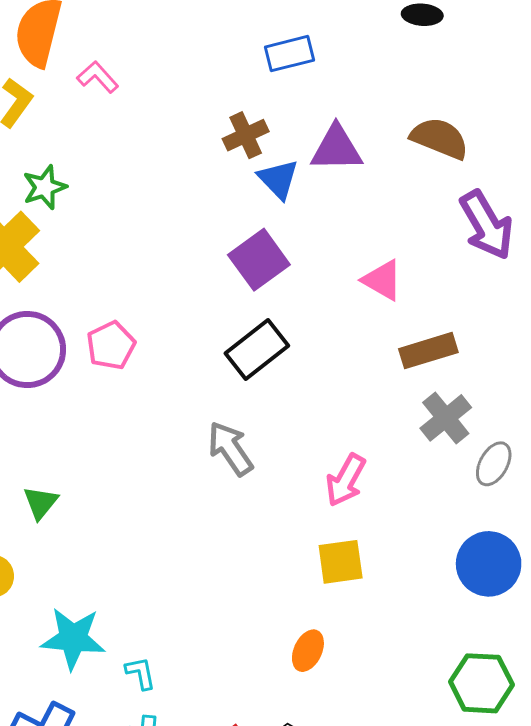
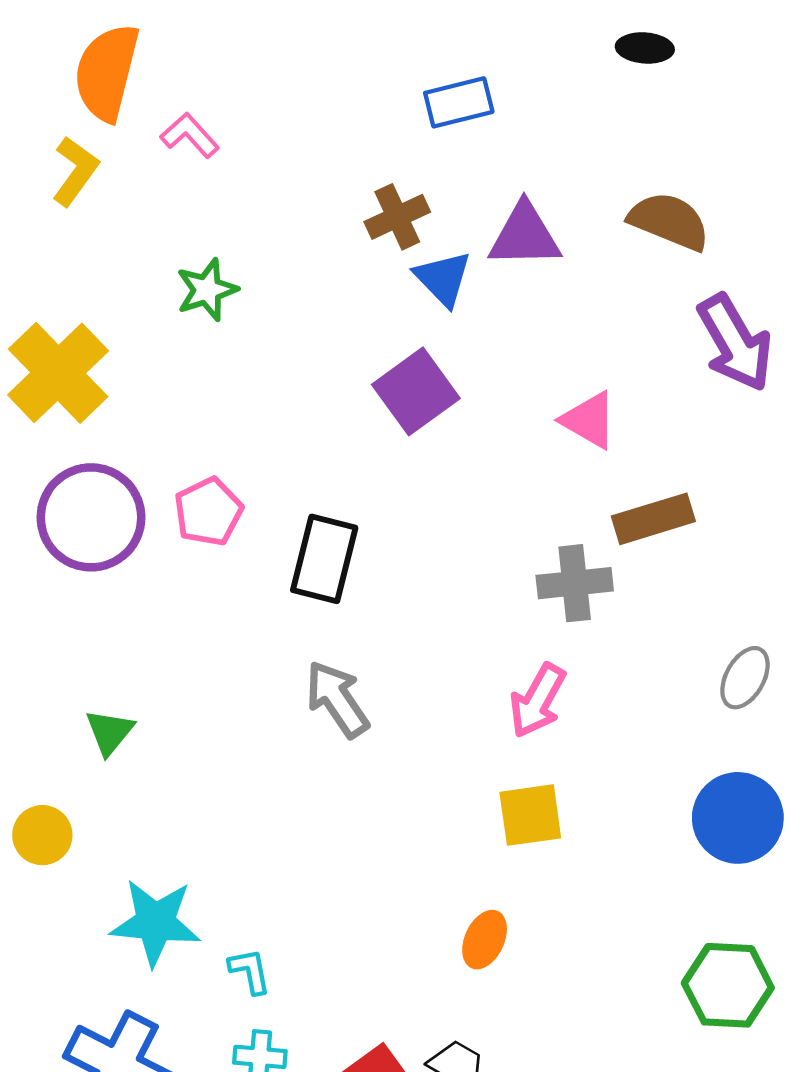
green star: (45, 187) -> (207, 290), moved
black rectangle: (257, 350) -> (324, 559), moved, turned -38
gray cross: (446, 418) -> (575, 583), moved, turned 33
gray arrow: (230, 449) -> (337, 699), moved

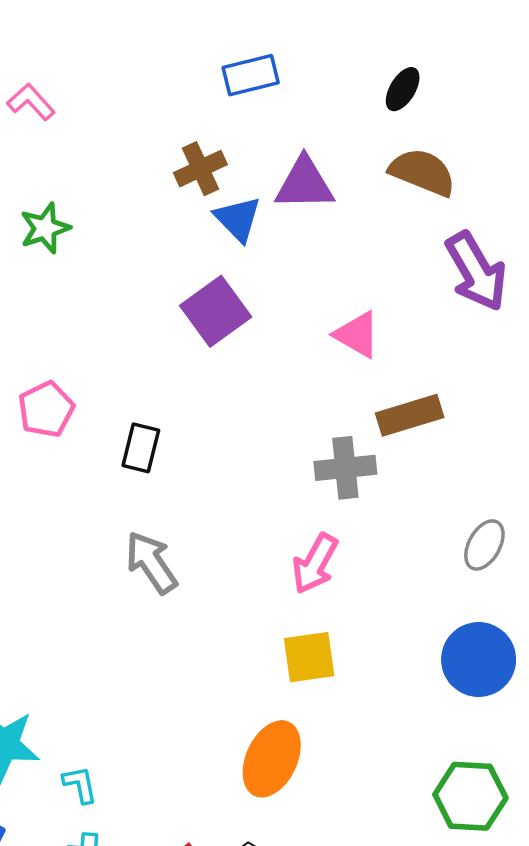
black ellipse: (645, 48) -> (403, 89), moved, turned -63
black rectangle: (324, 559) -> (141, 448), size x0.7
orange ellipse: (485, 940) -> (272, 759), size x1.6

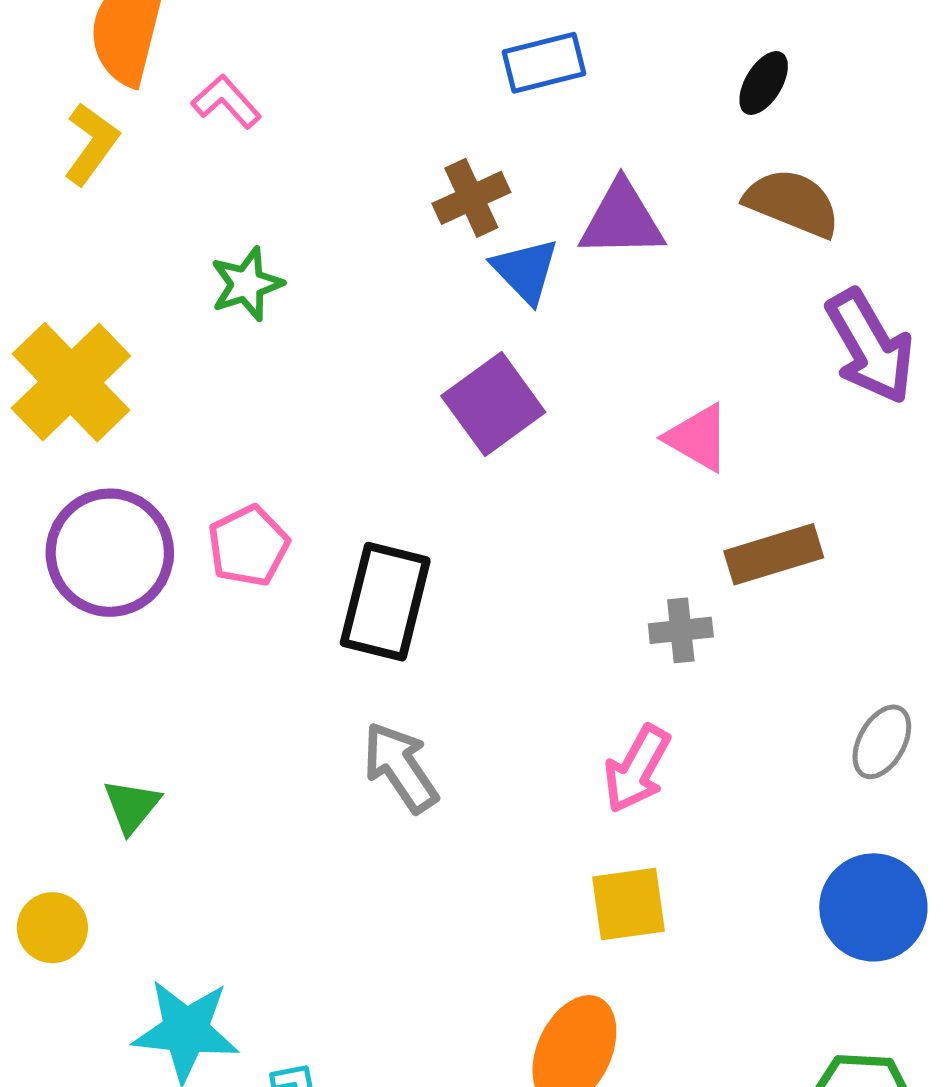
black rectangle: (141, 448) -> (385, 602), size x1.6
gray cross: (345, 468) -> (681, 630), size x0.7

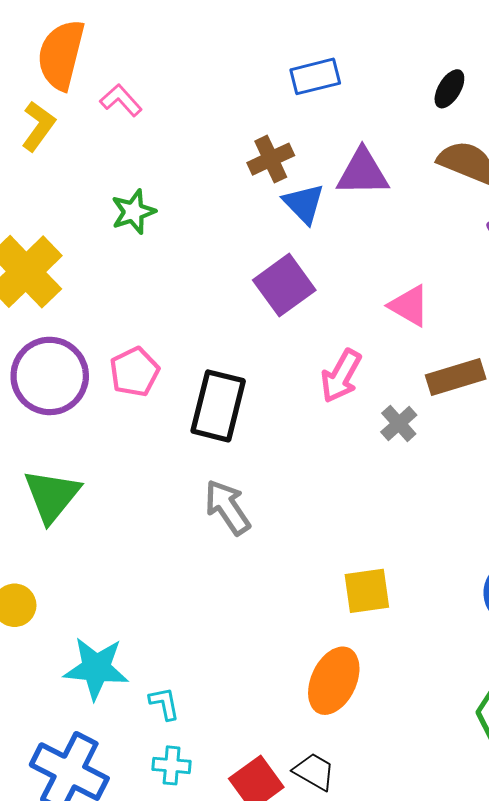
gray cross: (681, 630) -> (399, 423), turned -36
pink arrow: (637, 769) -> (341, 376), moved
green triangle: (132, 806) -> (52, 496), moved, size x1.6

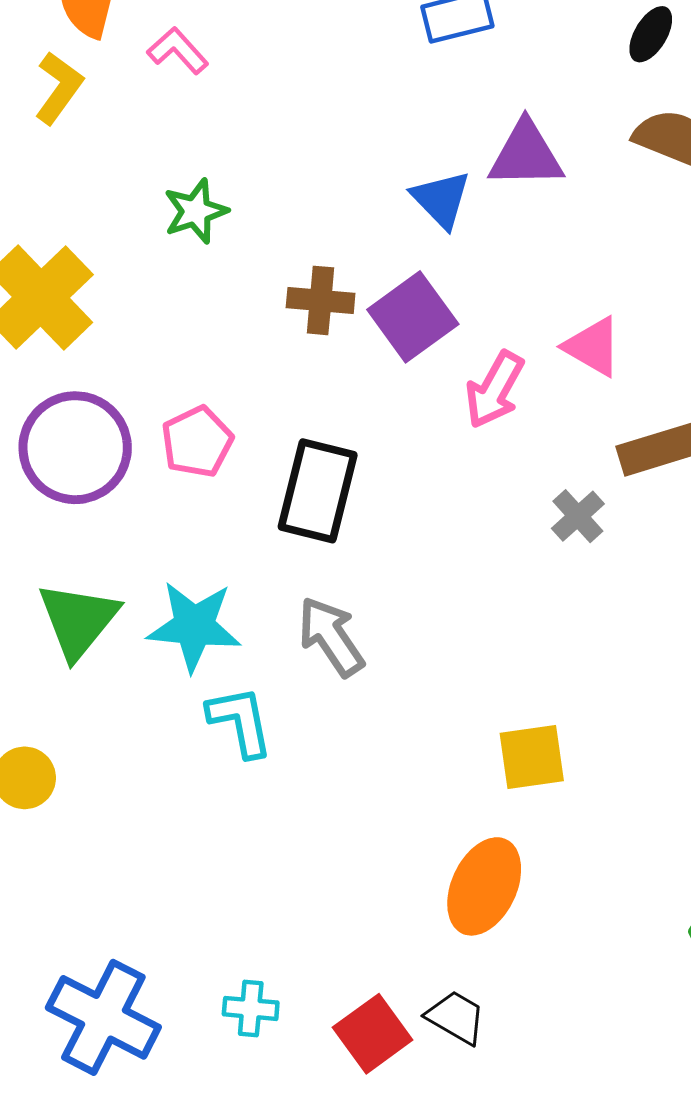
brown cross: (271, 159) -> (321, 300), moved, turned 30
pink arrow: (341, 376) -> (495, 390), moved
cyan star: (96, 668) -> (194, 626), moved
cyan L-shape: (164, 703) -> (240, 721), moved, size x1.5

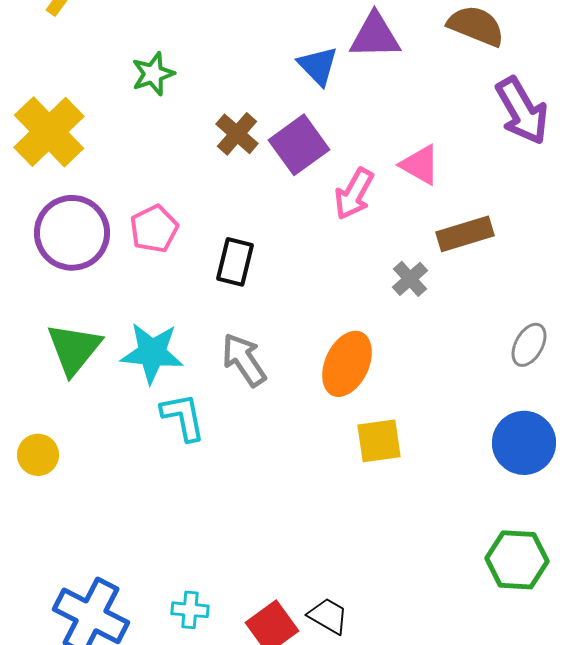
brown cross: (321, 300) -> (237, 134), turned 36
black rectangle: (318, 491) -> (235, 262), size x0.7
orange ellipse: (484, 886) -> (347, 364), moved

